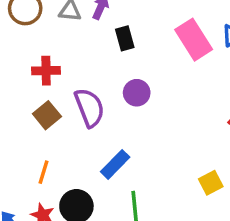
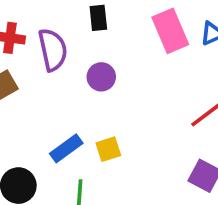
purple semicircle: (89, 108) -> (53, 50), moved
yellow square: (211, 183) -> (108, 149), moved

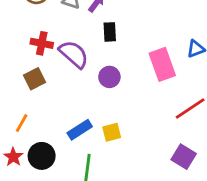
pink rectangle: (170, 31) -> (162, 64), moved
purple semicircle: (53, 50) -> (74, 54), turned -40

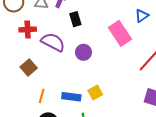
red cross: (42, 43) -> (28, 29), moved
orange line: (22, 123) -> (42, 96), moved
blue rectangle: (80, 130) -> (71, 97), turned 54

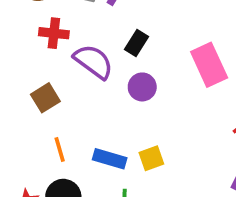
black rectangle: (75, 19) -> (136, 43), moved, turned 40
orange line: (42, 96) -> (60, 150), turned -40

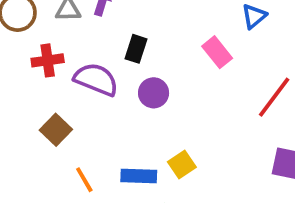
pink rectangle: (209, 65) -> (217, 52), size x0.7

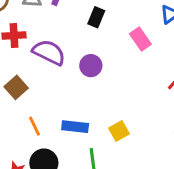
black rectangle: (136, 49) -> (96, 17), moved
yellow square: (182, 164) -> (119, 131), moved

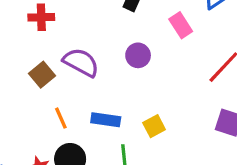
purple semicircle: (49, 52) -> (81, 62), moved
purple circle: (91, 66) -> (138, 55), moved

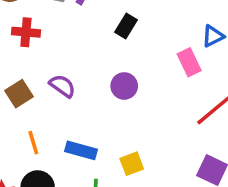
pink rectangle: (181, 25) -> (189, 62), moved
purple semicircle: (81, 62) -> (62, 86), size x0.7

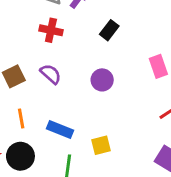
red cross: (26, 32) -> (51, 30), moved

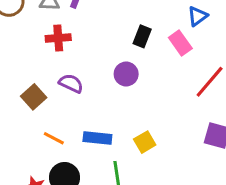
black rectangle: (109, 30) -> (142, 36), moved
orange line: (21, 118) -> (54, 138), turned -36

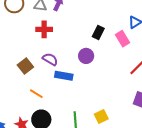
blue rectangle: (97, 138) -> (64, 76), moved
yellow square: (145, 142) -> (101, 116), moved

